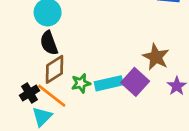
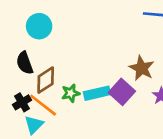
black semicircle: (49, 43) -> (25, 63), moved

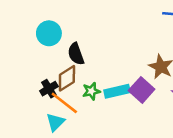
cyan circle: (39, 26) -> (49, 33), moved
black semicircle: (25, 63) -> (76, 54), moved
black cross: (22, 102) -> (49, 89), moved

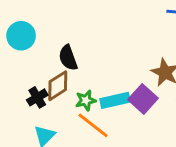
cyan circle: (49, 33) -> (21, 36), moved
orange line: (64, 103) -> (93, 125), moved

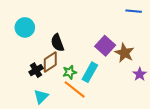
purple square: (143, 99) -> (105, 46), moved
cyan rectangle: (115, 100) -> (90, 72), turned -48

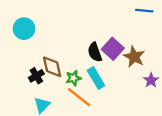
black semicircle: (57, 43) -> (95, 52), moved
brown diamond: (50, 62) -> (52, 67), turned -70
cyan rectangle: (90, 72) -> (96, 78), turned -60

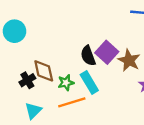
orange line: (79, 97) -> (72, 102), turned -55

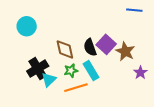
brown diamond: (44, 71) -> (65, 49), moved
black cross: (27, 80) -> (38, 69), size x1.5
cyan triangle: (33, 111) -> (49, 80), moved

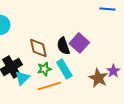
brown star: (125, 51) -> (98, 78), moved

